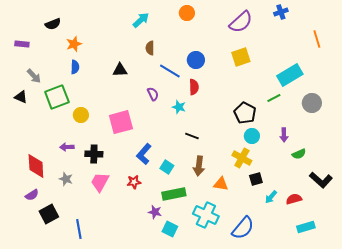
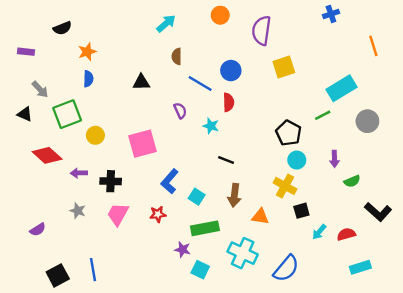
purple semicircle: (241, 22) -> (261, 30), moved, turned 140
red diamond: (36, 166) -> (47, 155), moved, turned -45
black square: (49, 214) -> (58, 275), moved

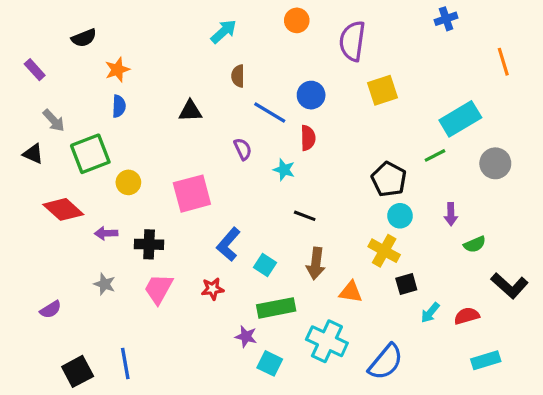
purple rectangle: (26, 52) -> (35, 70), turned 42

